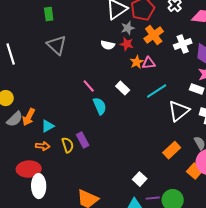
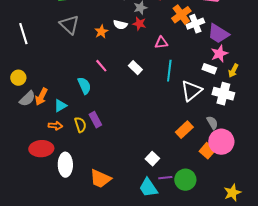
orange cross: (154, 35) -> (181, 15), moved
orange star: (137, 62) -> (101, 32), moved
cyan line: (157, 91) -> (169, 71), turned -50
cyan semicircle: (100, 106) -> (84, 86), moved
white ellipse: (39, 186) -> (65, 165), moved

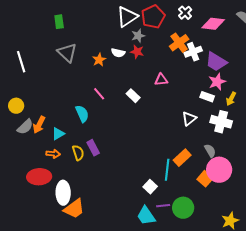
pink triangle: (161, 43) -> (161, 80), moved
cyan line: (169, 71) -> (167, 170), moved
white triangle: (191, 91) -> (189, 119), size x0.7
orange trapezoid: (100, 179) -> (74, 209), moved, turned -60

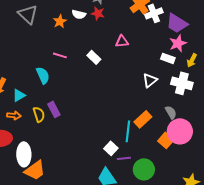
pink line: (99, 94) -> (60, 55), turned -32
purple line: (163, 206) -> (124, 158), moved

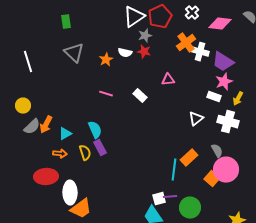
white cross: (154, 13) -> (200, 52), turned 36
cyan semicircle: (43, 75) -> (95, 130), moved
white square: (111, 148) -> (159, 199), moved, turned 32

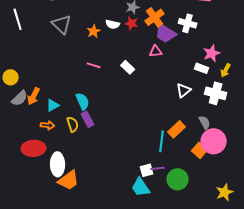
orange cross: (186, 43) -> (155, 17), moved
white line: (28, 62) -> (18, 19), moved
purple trapezoid: (223, 62) -> (166, 33), moved

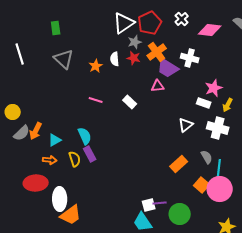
white semicircle: (113, 24) -> (115, 59), turned 72
cyan line: (162, 141) -> (219, 170), moved
pink circle: (214, 141) -> (220, 189), moved

